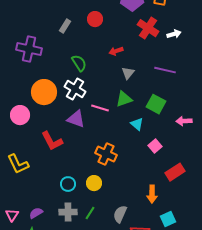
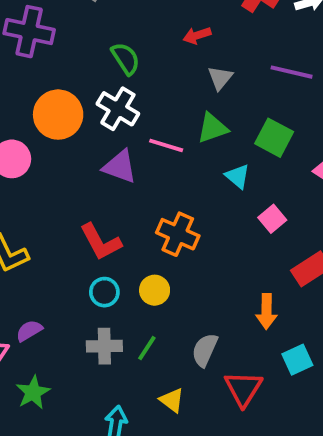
red L-shape: (52, 141) -> (101, 242), moved
purple semicircle: (36, 213) -> (29, 331), moved

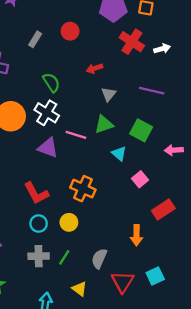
cyan square: (297, 360) -> (155, 276), moved

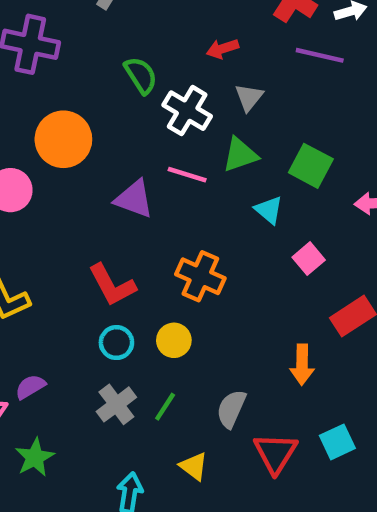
purple line: (152, 91) -> (320, 55), moved
white cross: (47, 113) -> (187, 111), moved
gray cross: (39, 256) -> (116, 404), turned -36

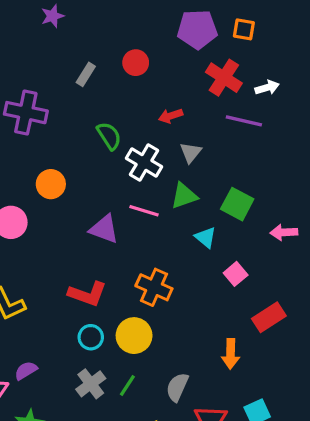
orange circle: (63, 139) -> (51, 184), size x0.7
red L-shape: (112, 285) -> (87, 294), turned -42
yellow circle: (174, 340) -> (134, 336), size x1.4

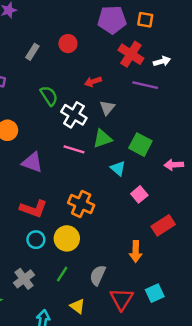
purple triangle: (104, 229) -> (32, 162), moved
gray cross: (91, 384) -> (24, 279), moved

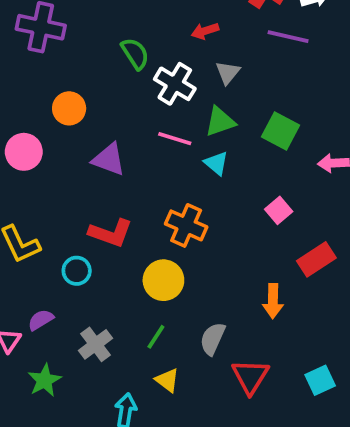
cyan triangle: (118, 168) -> (216, 163), moved
cyan circle: (36, 240) -> (77, 271), moved
cyan square: (155, 293) -> (320, 380), moved
yellow triangle: (77, 306) -> (167, 380), moved

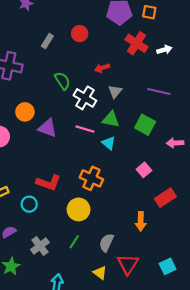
purple line: (288, 37) -> (159, 92), moved
green triangle: (220, 122) -> (111, 119), turned 30
purple triangle: (109, 159) -> (47, 128), moved
yellow triangle: (167, 380) -> (100, 273), moved

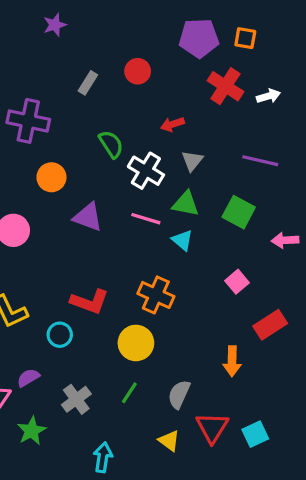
orange circle: (25, 112) -> (51, 177), moved
cyan square: (168, 266) -> (255, 434), moved

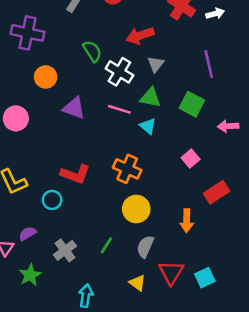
red arrow: (172, 124) -> (140, 36), size x1.5
purple line: (260, 161) -> (209, 64), turned 64
yellow circle: (136, 343) -> (136, 209), moved

